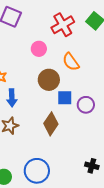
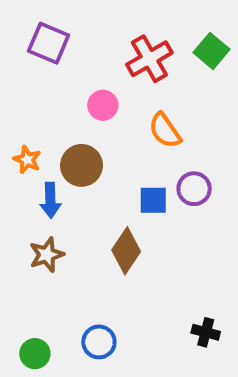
brown circle: (49, 80) -> (81, 165), moved
purple circle: (86, 105) -> (194, 189), moved
blue circle: (37, 171) -> (99, 342), size x0.7

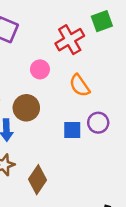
green square: (211, 51) -> (102, 21), moved, turned 30
brown diamond: (126, 251) -> (37, 180), moved

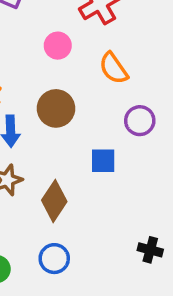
brown circle: (26, 108) -> (56, 108), moved
blue square: (72, 130) -> (103, 161), moved

